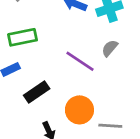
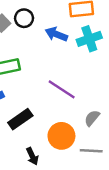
gray semicircle: (110, 48) -> (92, 118), moved

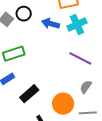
purple line: (62, 89) -> (80, 58), moved

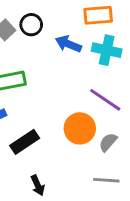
cyan cross: (77, 24) -> (107, 50), turned 30
orange circle: (63, 104) -> (80, 128), moved

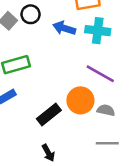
black rectangle: (25, 142) -> (49, 114), moved
gray semicircle: (108, 142) -> (106, 110), turned 66

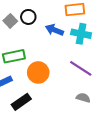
orange circle: (80, 100) -> (38, 72), moved
black rectangle: (49, 114) -> (21, 102), moved

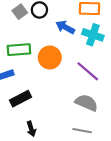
orange circle: (38, 72) -> (50, 57), moved
gray semicircle: (83, 98) -> (86, 103), size x1.5

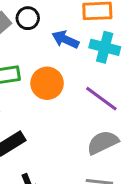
gray semicircle: (86, 103) -> (103, 142), turned -45

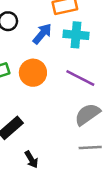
blue arrow: (65, 40) -> (42, 34), turned 115

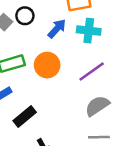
purple line: (80, 78) -> (92, 71), turned -64

